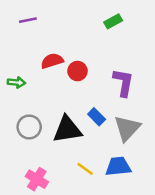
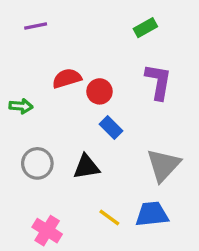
purple L-shape: (123, 82) -> (158, 82), moved
blue rectangle: (97, 117) -> (111, 127), moved
black triangle: (67, 130) -> (86, 167), size x0.7

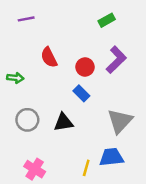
red semicircle: (67, 78) -> (49, 57), turned -100
purple L-shape: (158, 82) -> (116, 60), turned 36
red circle: (100, 91) -> (85, 67), moved
yellow line: (109, 217) -> (86, 168), moved, turned 70

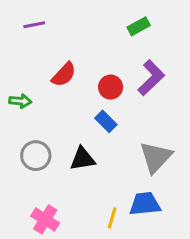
red semicircle: (49, 57) -> (64, 75), turned -110

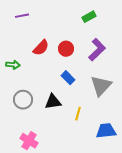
red circle: (111, 87) -> (66, 49), moved
gray triangle: (156, 157) -> (101, 86), moved
blue trapezoid: (145, 204) -> (106, 131), moved
yellow line: (112, 218) -> (78, 114), moved

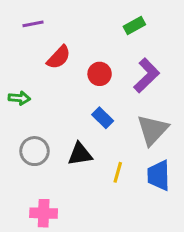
red semicircle: (41, 48) -> (59, 57), moved
blue trapezoid: (106, 131) -> (159, 175), moved, turned -85
pink cross: (29, 141) -> (44, 213), turned -30

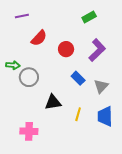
blue rectangle: (103, 118) -> (78, 78), moved
gray triangle: (153, 130) -> (101, 86), size x0.7
gray circle: (34, 151) -> (29, 77), moved
pink cross: (44, 213) -> (29, 131), moved

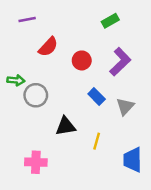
blue trapezoid: (105, 116) -> (133, 160), moved

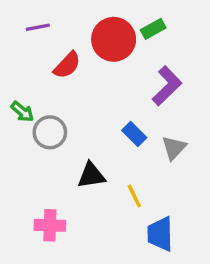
red circle: (82, 60) -> (114, 39), moved, size x1.6
green arrow: (16, 80) -> (22, 112), turned 35
yellow line: (97, 141) -> (134, 196), turned -42
blue trapezoid: (133, 160) -> (160, 234), moved

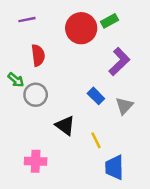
red semicircle: (67, 65) -> (38, 55), moved, turned -50
black triangle: (91, 175) -> (65, 126), turned 45

